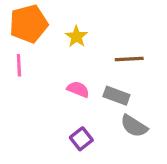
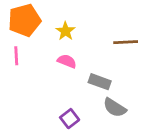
brown line: (129, 59) -> (126, 42), moved
pink semicircle: (78, 89) -> (67, 61), moved

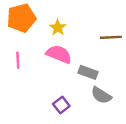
pink line: (16, 56) -> (18, 60), moved
pink semicircle: (67, 61) -> (59, 54), size x1.5

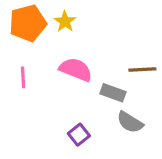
yellow star: (58, 28) -> (65, 22), moved
brown line: (111, 37) -> (142, 70), moved

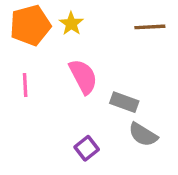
pink semicircle: (76, 70) -> (83, 76), turned 40
brown line: (142, 70) -> (150, 27), moved

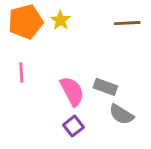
pink semicircle: (83, 76) -> (72, 91), moved

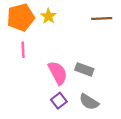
pink line: (21, 72) -> (23, 50), moved
gray semicircle: (121, 114) -> (89, 102), moved

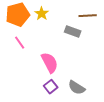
pink line: (23, 50) -> (20, 43), turned -32
gray rectangle: (84, 69) -> (73, 32), moved

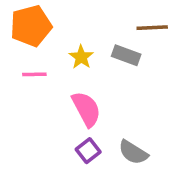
yellow star: (42, 14) -> (81, 57), moved
pink line: (20, 43) -> (34, 74), turned -56

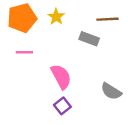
yellow star: (81, 57) -> (56, 17), moved
gray semicircle: (133, 152) -> (111, 91), moved

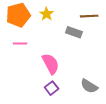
gray semicircle: (111, 91) -> (89, 86), moved

